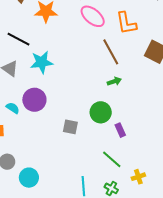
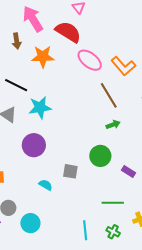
orange L-shape: (126, 23) -> (123, 66), turned -30
cyan semicircle: (13, 108) -> (46, 185), moved
purple rectangle: (120, 130) -> (129, 172), moved, turned -32
green line: (112, 159) -> (113, 203), turned -40

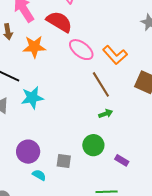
purple circle: (34, 145) -> (28, 152), moved

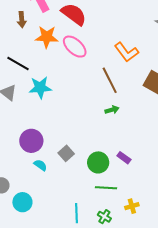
pink ellipse: (81, 50) -> (75, 47), moved
green circle: (93, 145) -> (98, 162), moved
gray square: (64, 161) -> (66, 153), turned 35

